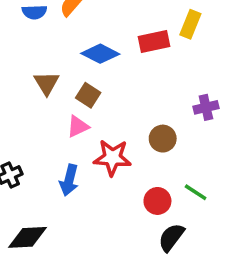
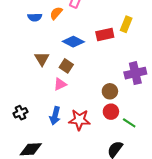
purple cross: (206, 107) -> (135, 73), size x1.5
red star: (112, 158) -> (79, 120), moved
red circle: (157, 201) -> (111, 112), moved

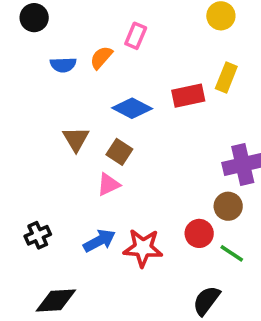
brown circle: (110, 91) -> (228, 206), moved
blue arrow: (55, 116) -> (99, 241), turned -132

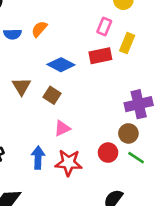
pink rectangle: (136, 36) -> (104, 26), moved
pink triangle: (108, 184) -> (62, 128), moved
blue arrow: (99, 241) -> (38, 158), turned -60
green line: (232, 253) -> (136, 158), moved

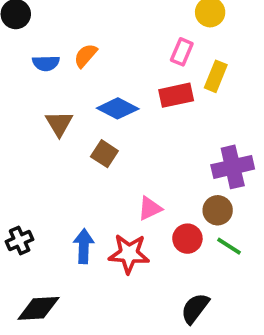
brown triangle: (21, 86) -> (59, 124), moved
pink triangle: (62, 128) -> (150, 208), moved

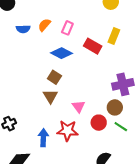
pink rectangle: (182, 52) -> (67, 28), moved
red rectangle: (176, 95) -> (93, 46), turned 42
brown triangle: (59, 124) -> (50, 96), moved
pink triangle: (150, 208) -> (79, 106), turned -40
blue arrow: (84, 246) -> (43, 138), moved

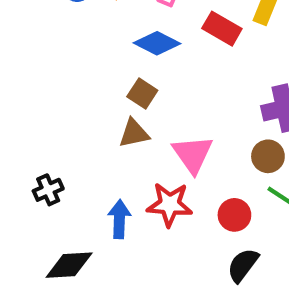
brown triangle: (50, 96) -> (134, 133), turned 49
pink triangle: (79, 106) -> (193, 154), size x1.5
red circle: (99, 123) -> (234, 215), moved

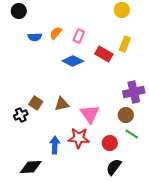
brown square: (142, 93) -> (36, 103), moved
black cross: (48, 190) -> (21, 115), moved

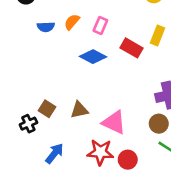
pink triangle: (90, 114) -> (114, 122), turned -30
red circle: (110, 143) -> (128, 160), moved
blue arrow: (55, 145) -> (54, 153), moved, turned 36

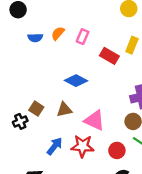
blue diamond: (93, 57) -> (76, 81), moved
blue arrow: (54, 153) -> (55, 146), moved
red circle: (128, 160) -> (117, 150), moved

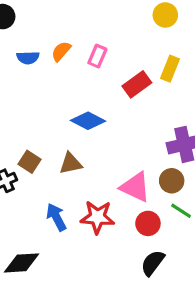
red rectangle: (109, 56) -> (137, 84), turned -66
pink triangle: (94, 120) -> (135, 187), moved
blue arrow: (55, 146) -> (56, 217), turned -66

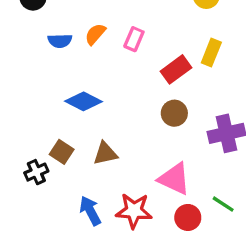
blue diamond: (88, 121) -> (83, 101), moved
brown circle: (172, 181) -> (174, 113), moved

